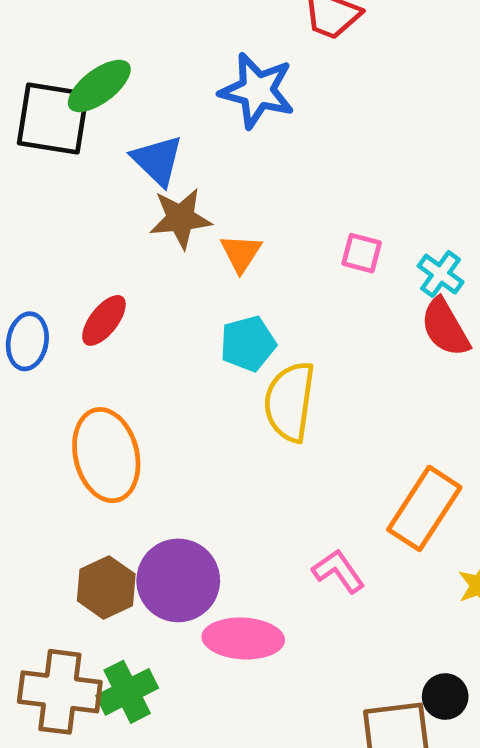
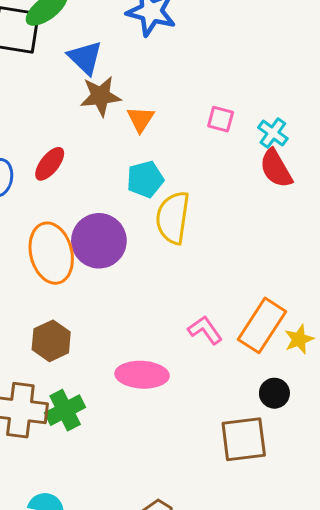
orange rectangle: (424, 508) -> (262, 325), moved
purple circle: (178, 580) -> (99, 241), moved
black circle: (445, 696) -> (274, 393), moved

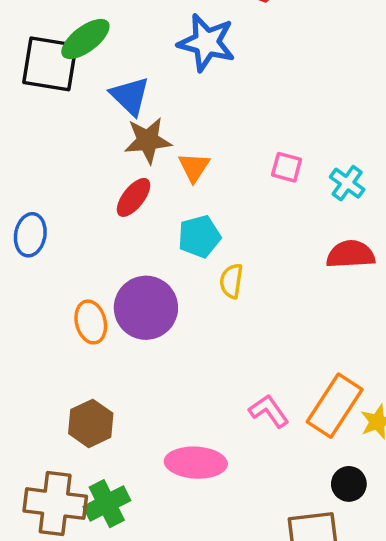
red ellipse: (50, 164) -> (133, 197), moved
red semicircle: (276, 168) -> (351, 254), moved, turned 117
yellow semicircle: (173, 218) -> (231, 281), size x0.6
orange ellipse: (51, 253) -> (91, 322), size x0.6

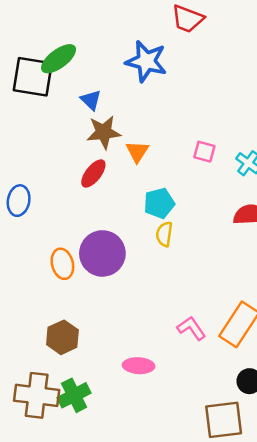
blue triangle: (130, 96) -> (91, 100), size x0.7
cyan pentagon: (199, 237) -> (159, 203), moved
pink ellipse: (196, 463) -> (139, 366), size x0.7

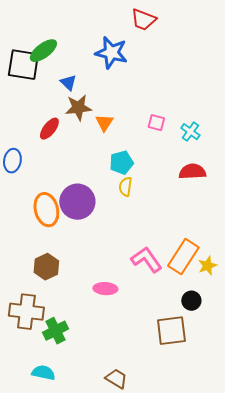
red ellipse: (93, 174) -> (49, 129), moved
orange ellipse: (62, 264) -> (46, 210), size x1.4
pink L-shape: (191, 328) -> (146, 260), size x1.4
green cross: (74, 395) -> (55, 331), moved

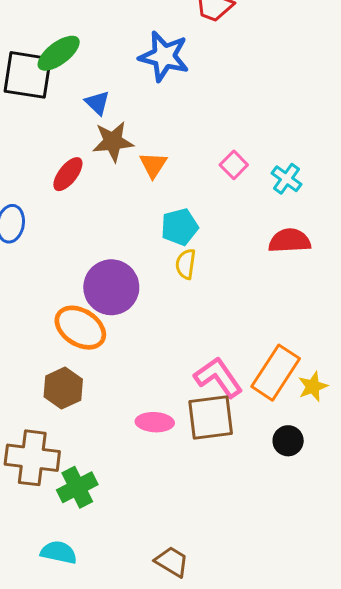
pink square: (156, 123) -> (234, 165), turned 30
orange ellipse: (46, 210) -> (80, 328), moved, turned -44
brown square: (171, 331) -> (211, 418), moved

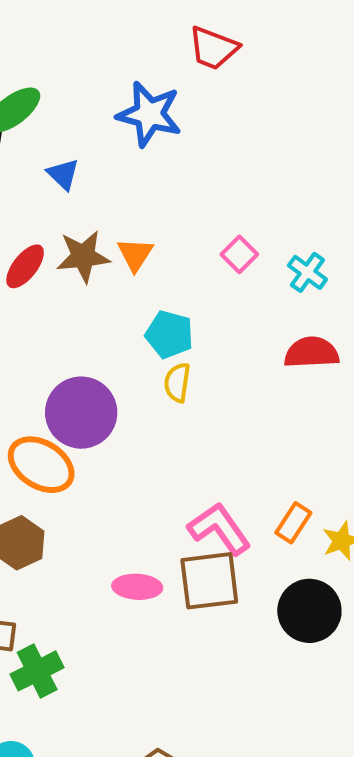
brown star: (113, 142) -> (83, 256), moved
cyan pentagon: (180, 227) -> (169, 334), turned 30
orange rectangle: (276, 373) -> (293, 523), size x0.6
black circle: (288, 441) -> (309, 611), size x1.6

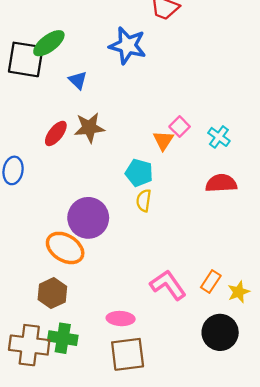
orange triangle: (135, 254) -> (163, 140), moved
brown square: (209, 581) -> (128, 354), moved
green cross: (37, 671) -> (63, 338), moved, turned 36

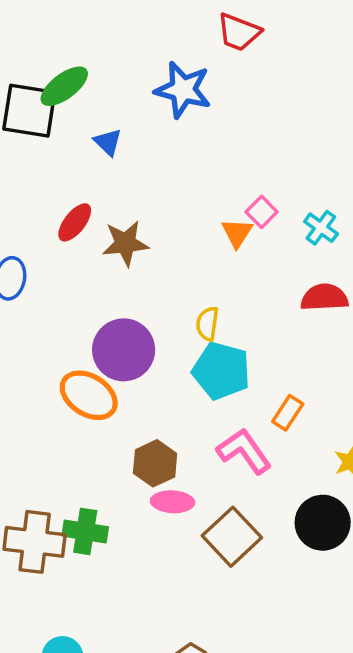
brown star: (89, 128) -> (125, 243), moved
cyan pentagon: (139, 173) -> (221, 371), moved, size x1.4
orange rectangle: (211, 281) -> (288, 413), moved
brown hexagon: (52, 293) -> (155, 463), moved
brown square: (128, 354) -> (232, 537), moved, turned -36

